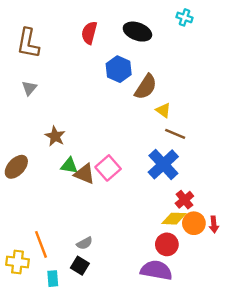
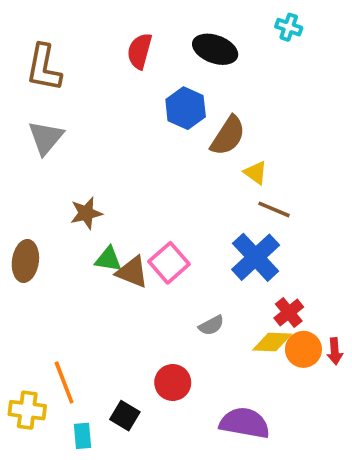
gray triangle: (29, 88) -> (46, 138), size x1.5
brown star: (55, 136) -> (86, 213), turned 30
brown ellipse: (16, 167) -> (25, 261), turned -35
gray semicircle: (85, 243) -> (211, 325), moved
red circle: (167, 244) -> (173, 383), moved

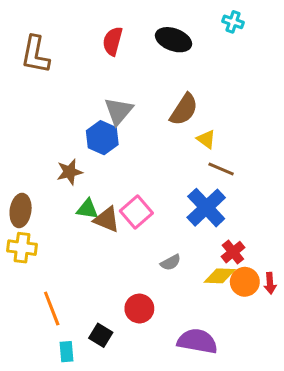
blue hexagon: (186, 108) -> (102, 138), moved
gray triangle: (46, 138) -> (119, 111), moved
yellow cross: (27, 410) -> (22, 248), moved

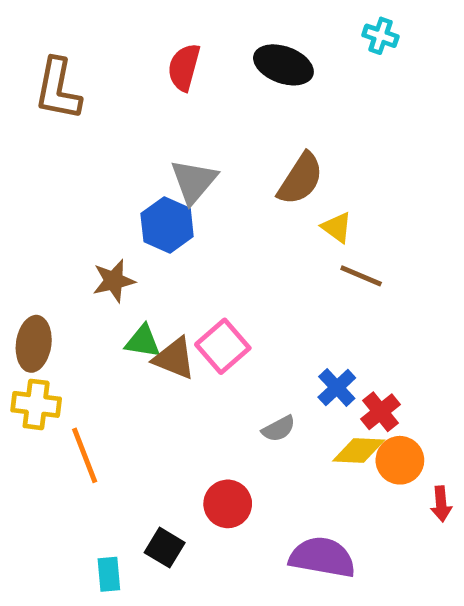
blue cross: (206, 208) -> (337, 387), moved, size x0.6
red arrow: (270, 283) -> (441, 504), moved
orange line: (52, 309) -> (85, 455), moved

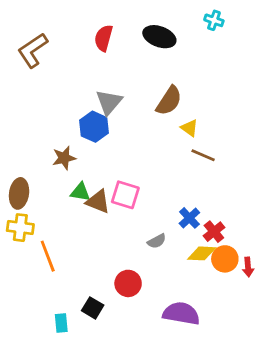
brown L-shape: (58, 89) -> (33, 50), turned 45
pink square: (223, 346) -> (125, 195), turned -32
red arrow: (441, 504) -> (248, 267), moved

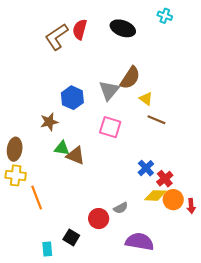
brown L-shape: (33, 50) -> (57, 37), moved
gray triangle: (109, 102) -> (109, 90), moved
pink square: (125, 195) -> (110, 127), moved
gray semicircle: (157, 241) -> (121, 208), moved

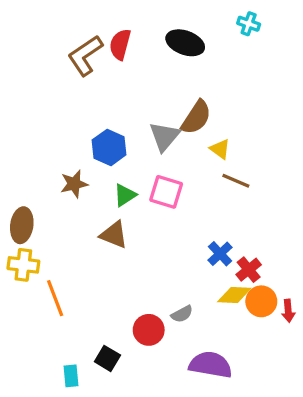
green triangle: (62, 148) -> (125, 195), moved, turned -42

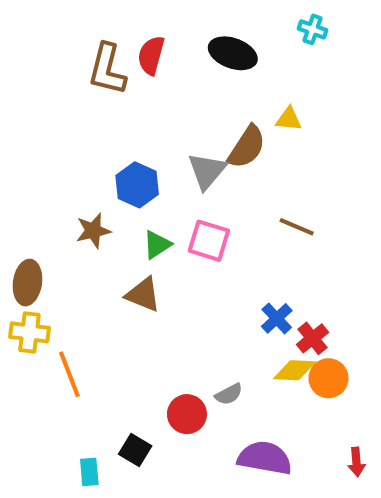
brown L-shape: (85, 55) -> (107, 69), turned -42
yellow triangle: (220, 149) -> (289, 119), moved, turned -30
red arrow: (288, 311) -> (356, 462), moved

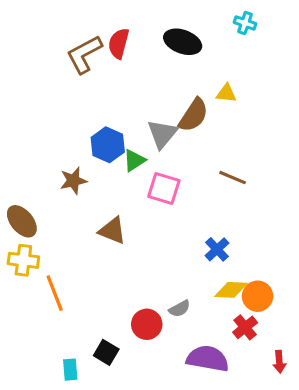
brown L-shape: (107, 69) -> (84, 54), turned 48
green triangle: (157, 245) -> (134, 160), moved
brown ellipse: (27, 283) -> (22, 221), turned -48
red cross: (313, 338) -> (245, 327), moved

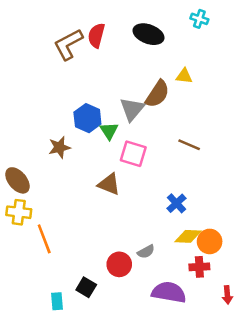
green triangle: (134, 160) -> (109, 131), turned -30
brown triangle: (112, 231) -> (109, 184), moved
red cross: (245, 327) -> (199, 267), turned 36

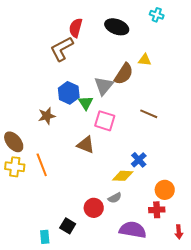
brown L-shape: (68, 44) -> (62, 49), moved
yellow diamond: (188, 236) -> (123, 176), moved
orange line: (44, 239) -> (42, 165), moved

